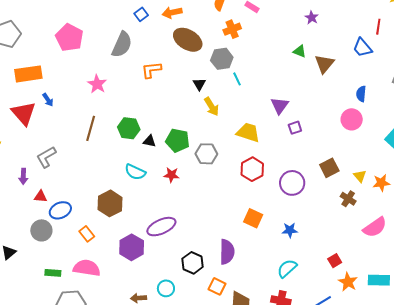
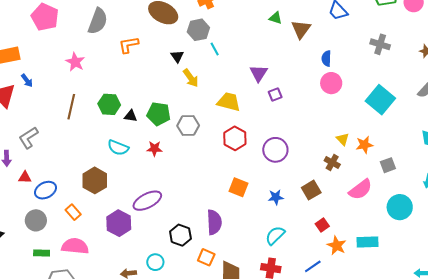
blue semicircle: (361, 94) -> (326, 58), moved
brown square: (329, 168) -> (311, 190), moved
gray circle: (41, 230) -> (36, 220), moved

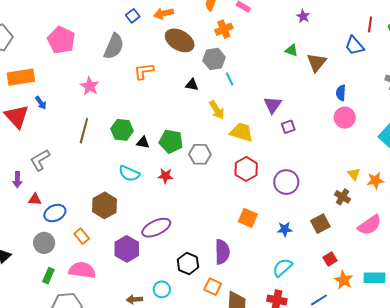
black triangle: (177, 56) -> (192, 85), turned -48
yellow arrow: (191, 78) -> (217, 110), moved
green rectangle: (42, 253) -> (48, 276), turned -70

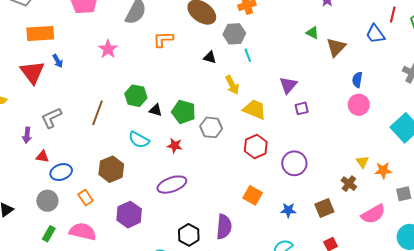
brown line: (84, 131) -> (97, 113), moved
purple ellipse: (156, 228) -> (172, 185), moved

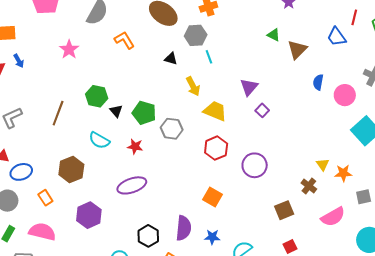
orange L-shape: (163, 39) -> (124, 40), turned 60
pink circle: (359, 105) -> (345, 95), moved
purple square: (302, 108) -> (262, 110), turned -32
black triangle: (156, 110) -> (116, 111), turned 32
blue star: (288, 210) -> (212, 237), moved

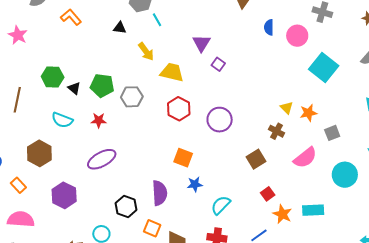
blue star: (212, 237) -> (195, 184), moved

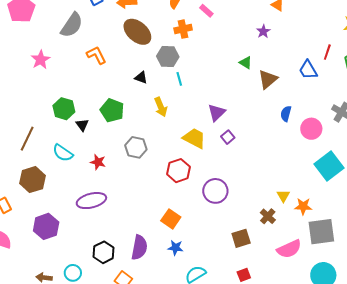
yellow trapezoid: (172, 72) -> (194, 138), moved
green pentagon: (102, 86) -> (112, 110), moved
brown line: (17, 100) -> (27, 139), moved
gray square: (332, 133) -> (321, 232), size x1.8

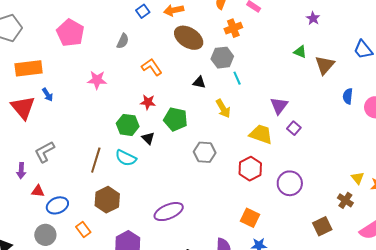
gray semicircle: (72, 25) -> (123, 41), size x0.6
pink star: (41, 60) -> (97, 80), turned -30
cyan semicircle: (63, 153) -> (126, 158), moved
red star: (98, 162) -> (148, 102), moved

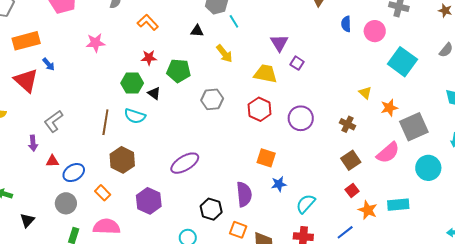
yellow triangle: (358, 178) -> (365, 93), moved
brown cross: (345, 200) -> (347, 124), moved
brown square: (322, 226) -> (351, 160), moved

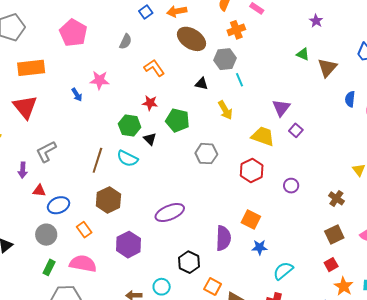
blue arrow: (49, 64) -> (77, 95), moved
purple circle: (301, 118) -> (291, 186), size x0.6
purple semicircle: (244, 194) -> (223, 238), moved

